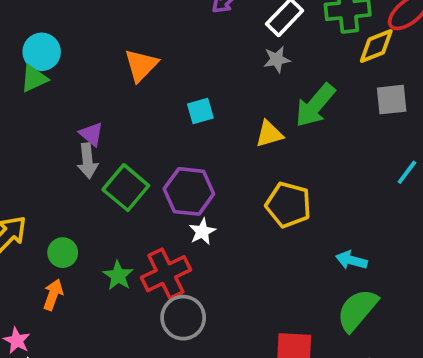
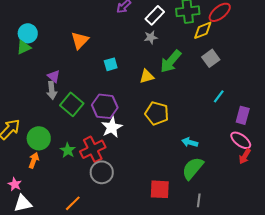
gray square: (392, 100) -> (211, 58), turned -30
white star: (202, 232) -> (112, 127), size x1.5
green circle: (63, 253) -> (39, 138), size x1.5

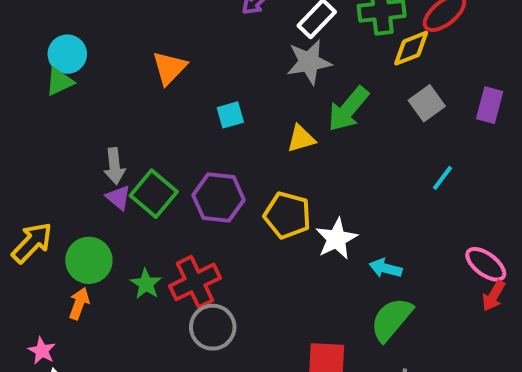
gray star: (151, 37) -> (309, 62), size x1.6
purple triangle: (54, 76) -> (118, 197), moved
yellow pentagon: (157, 113) -> (287, 215), moved
purple rectangle: (243, 115) -> (490, 105), moved
white star: (112, 127) -> (336, 239), moved

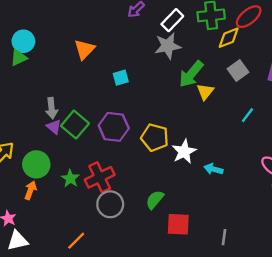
yellow triangle: (301, 139) -> (205, 92), moved, turned -36
green semicircle: (391, 319) -> (155, 200), moved, size x0.7

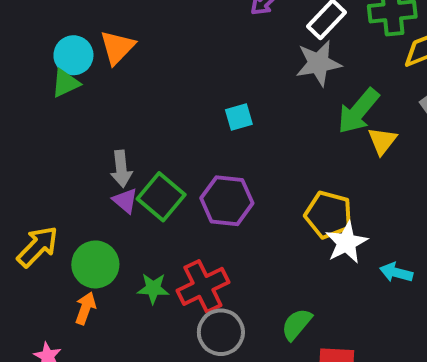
orange triangle: (84, 49) -> (117, 47), moved
yellow pentagon: (155, 137) -> (328, 215), moved
green star: (70, 178) -> (153, 288), turned -30

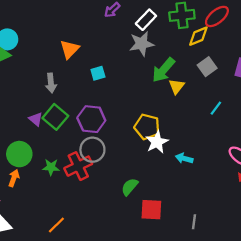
orange triangle: (117, 47) -> (70, 49), moved
gray arrow: (121, 169) -> (51, 83), moved
gray circle: (221, 332) -> (92, 150), moved

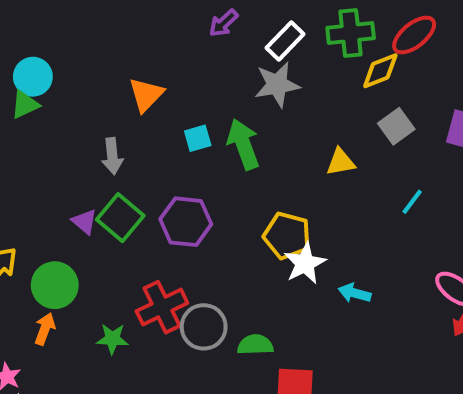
green arrow: (163, 70) -> (243, 144), moved, turned 120
yellow triangle: (177, 86) -> (341, 162), turned 42
gray circle: (92, 150) -> (204, 327), moved
green star: (51, 167) -> (112, 339), moved
green semicircle: (130, 187) -> (255, 345), turned 48

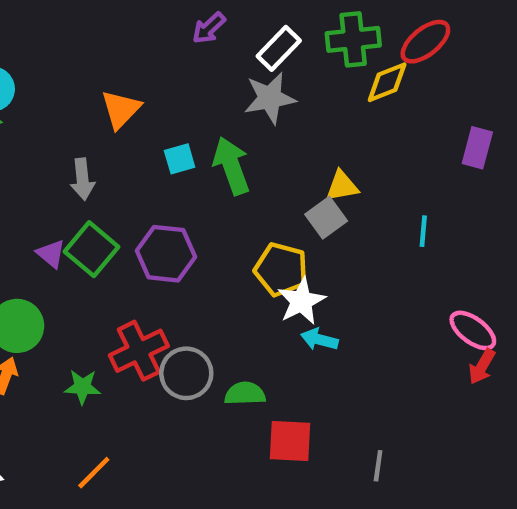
gray square: (396, 126) -> (326, 218), moved
cyan line: (412, 202) -> (423, 231), turned -32
cyan arrow: (355, 293) -> (319, 339), moved

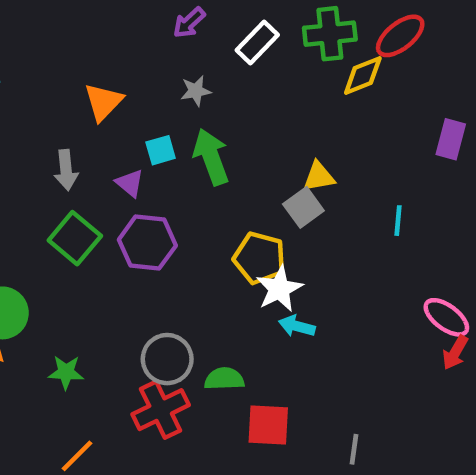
gray star: (270, 98) -> (196, 91), moved, size x0.6
purple triangle: (51, 254) -> (130, 183), moved
red cross: (139, 351) -> (161, 410), moved

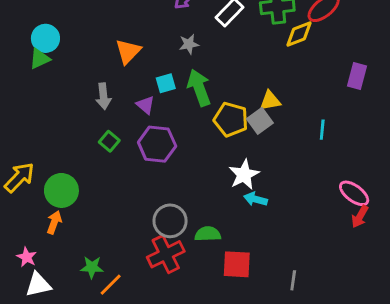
green square: (75, 238) -> (109, 141), size x0.6
yellow pentagon: (259, 258) -> (231, 119), moved
green star: (66, 372) -> (92, 267), moved

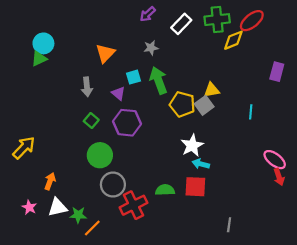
green circle: (61, 190) -> (100, 155), moved
red arrow: (360, 217) -> (279, 177), turned -49
gray circle: (170, 221) -> (113, 185), moved
red square: (237, 264) -> (195, 187), moved
white triangle: (38, 285) -> (58, 207), moved

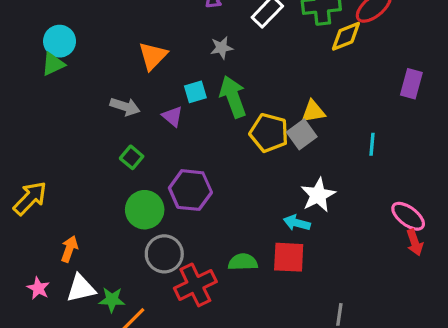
gray arrow: (87, 87) -> (125, 107), turned -66
purple hexagon: (127, 123) -> (190, 190), moved
white star: (192, 145) -> (318, 195), moved

